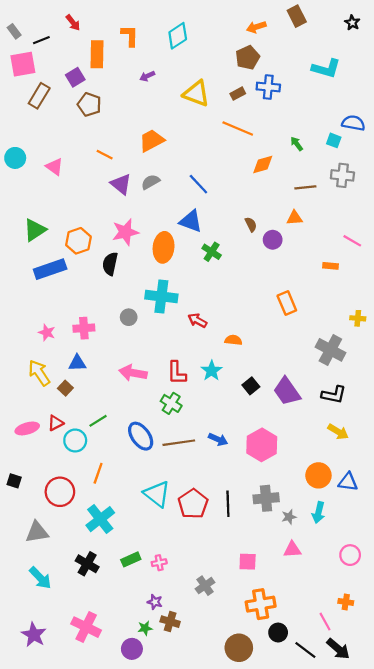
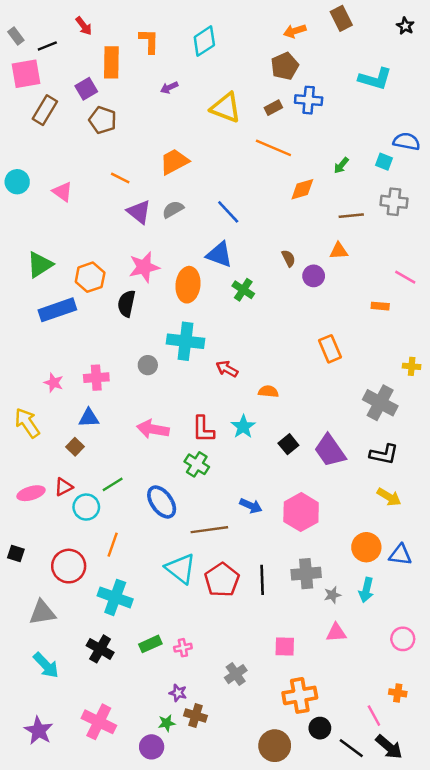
green arrow: (297, 144) -> (341, 165), turned -104
yellow arrow: (39, 373) -> (27, 423), moved
brown line: (179, 443) -> (209, 530), moved
cyan cross: (100, 519) -> (115, 597), turned -32

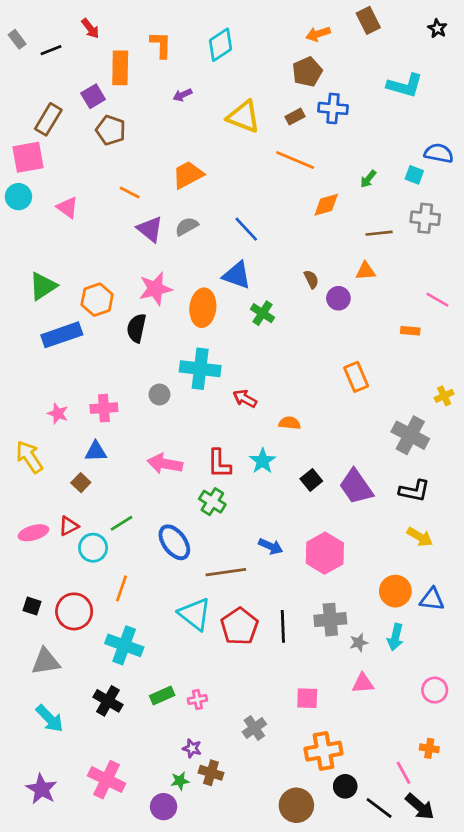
pink square: (26, 74) -> (28, 157), moved
yellow cross: (412, 366) -> (444, 396), turned -30
black square: (16, 553) -> (32, 606), moved

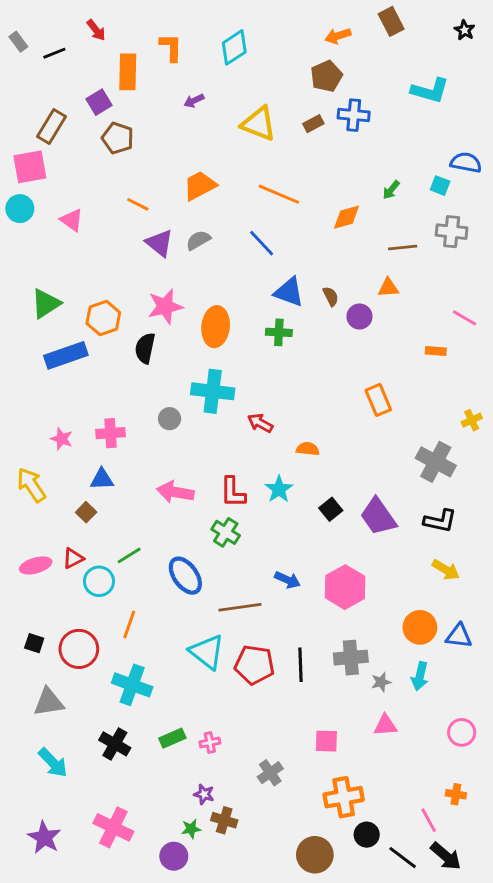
orange line: (295, 160) -> (279, 194), moved
blue triangle: (237, 275) -> (289, 292), moved
green cross: (263, 313) -> (279, 332), turned -30
red pentagon: (239, 626) -> (254, 665), turned -30

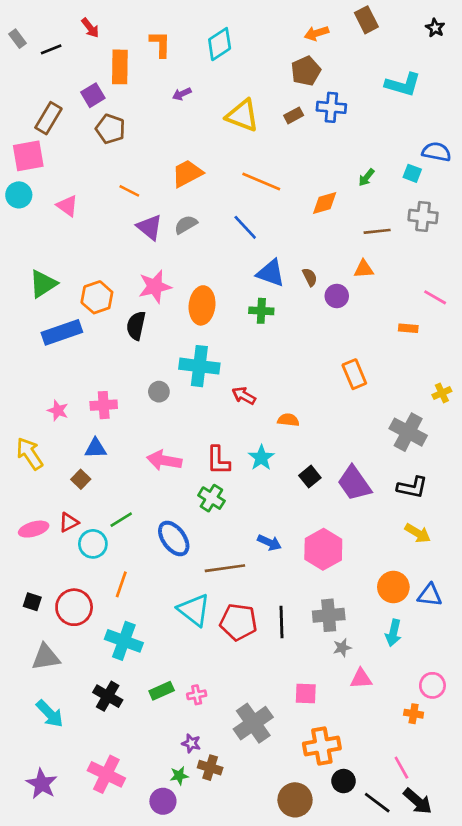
gray star: (381, 682) -> (342, 648), moved
gray cross: (270, 773) -> (253, 723), size x1.6
orange cross: (456, 794) -> (414, 714), moved

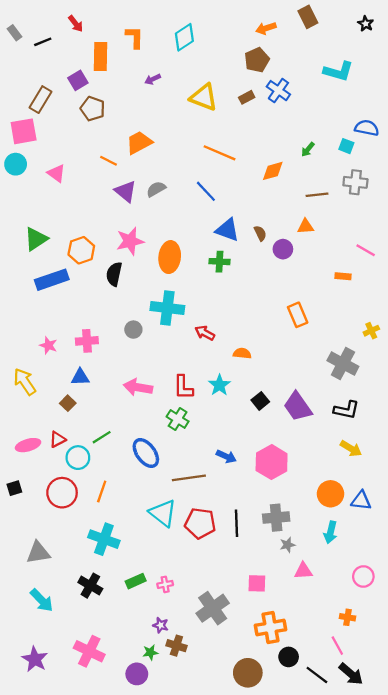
blue cross: (331, 107) -> (278, 91), turned 30
orange trapezoid: (187, 173) -> (139, 143), moved
black square: (32, 602) -> (14, 488), moved, turned -35
red circle: (74, 607) -> (62, 493), moved
orange cross: (414, 714) -> (347, 617), moved

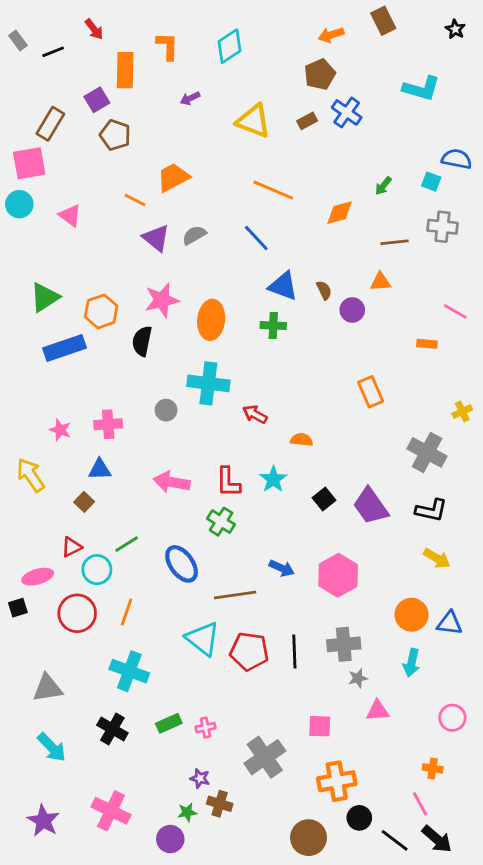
pink ellipse: (28, 445) -> (38, 577), moved

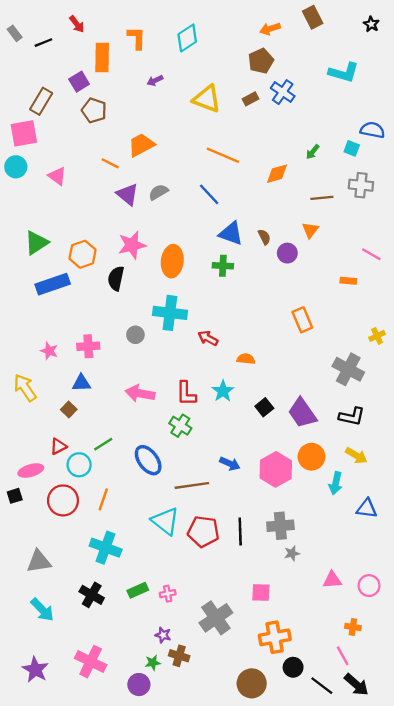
orange triangle: (380, 282) -> (310, 230), turned -48
orange circle: (412, 615) -> (311, 457), moved
cyan arrow: (412, 663) -> (336, 483), moved
pink triangle: (378, 711) -> (332, 580), moved

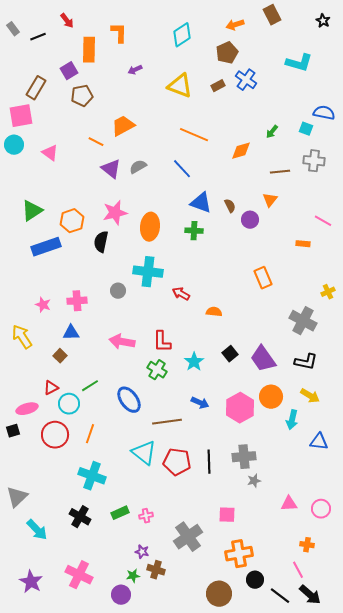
cyan diamond: (187, 38) -> (182, 35), moved
brown pentagon: (94, 110) -> (82, 96), turned -30
cyan star: (223, 391) -> (194, 362), moved
gray triangle: (39, 561) -> (17, 497), moved, turned -35

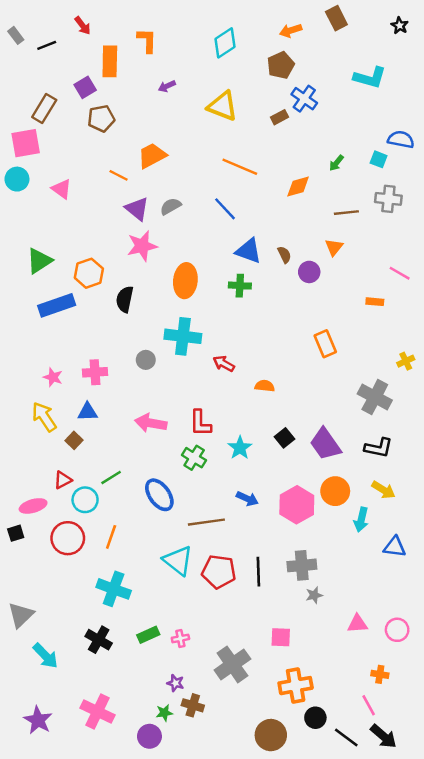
brown rectangle: (218, 86) -> (279, 117), moved
pink star: (115, 213) -> (142, 246), moved
yellow arrow: (22, 337) -> (44, 417), moved

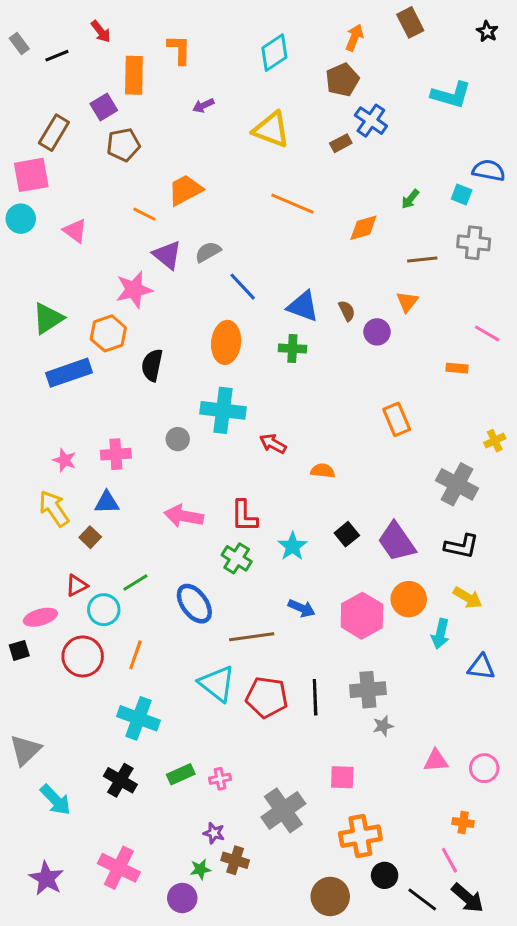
orange arrow: (291, 31) -> (354, 38), turned 130
blue line: (225, 209) -> (243, 287), moved
pink star: (142, 246) -> (134, 290), moved

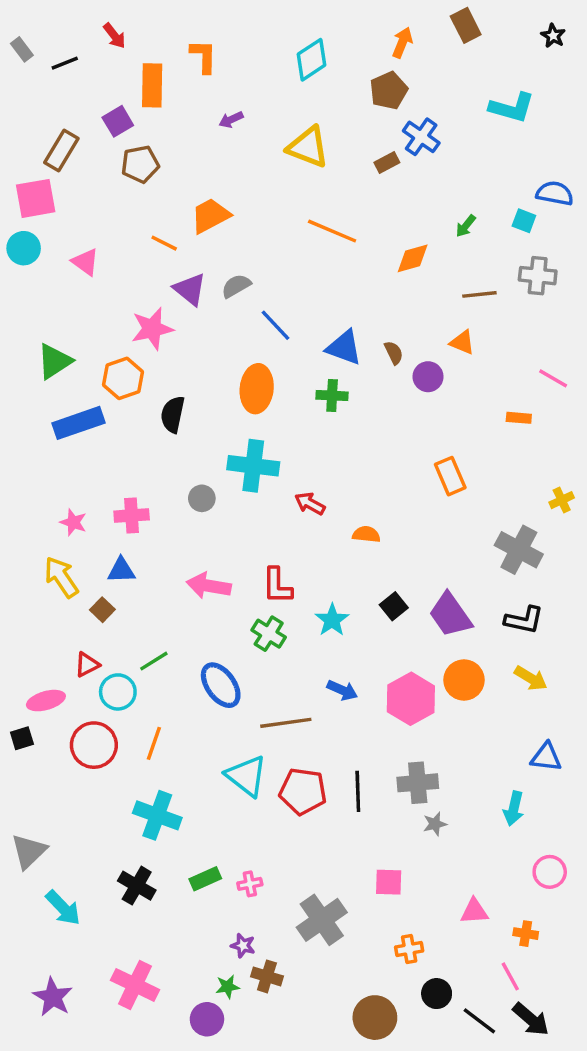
orange triangle: (407, 302) -> (462, 342), turned -45
cyan arrow: (440, 634) -> (514, 808), moved
pink triangle: (436, 761) -> (474, 911), moved
orange cross: (360, 836) -> (409, 949), size x0.6

